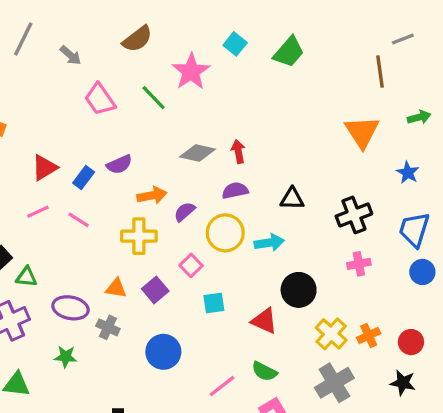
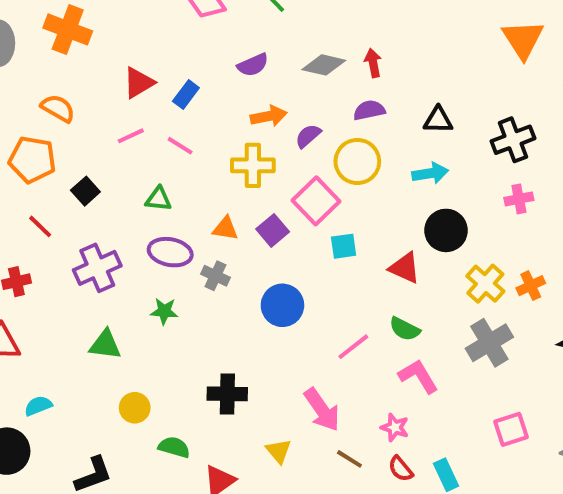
purple semicircle: (119, 164) -> (253, 65), moved
cyan arrow: (269, 243) -> (430, 173), moved
pink square: (191, 265) -> (316, 201), size x1.6
green triangle: (27, 277) -> (158, 199), moved

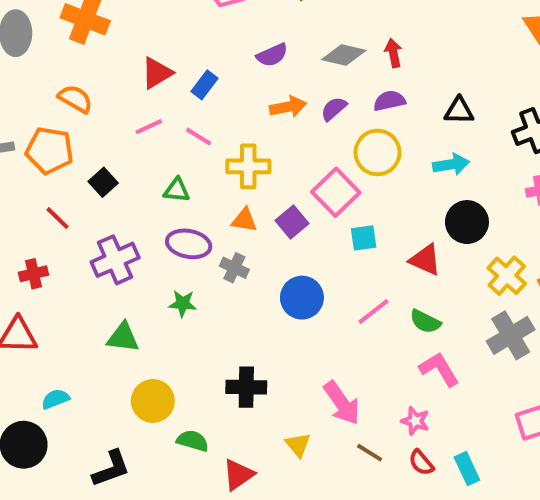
purple semicircle: (308, 136) -> (334, 109), moved
yellow cross: (253, 165) -> (248, 166), moved
pink line: (353, 347) -> (374, 312), moved
yellow circle: (135, 408) -> (153, 401), size x1.4

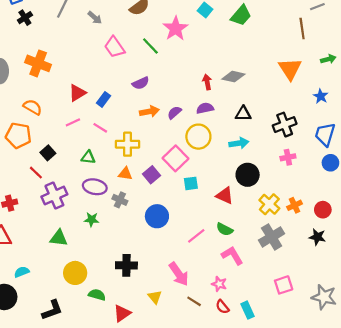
gray diamond: (344, 55) -> (233, 77), moved
red line: (57, 218) -> (36, 173), moved
pink line: (374, 312) -> (196, 236), moved

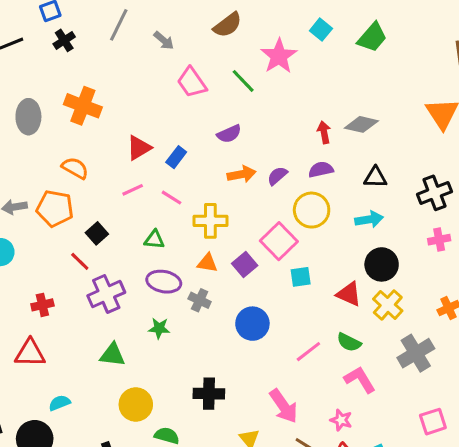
yellow cross: (269, 204) -> (388, 305), moved

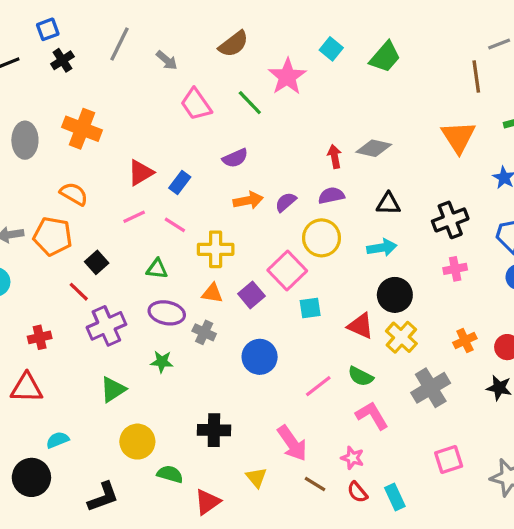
green triangle: (112, 355) -> (113, 389), turned -40

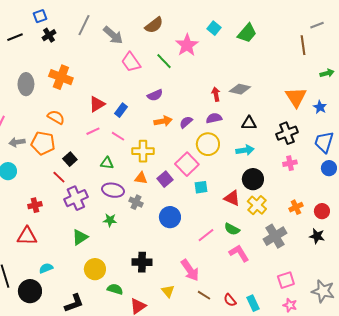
gray arrow: (167, 60) -> (113, 35), size x1.5
orange triangle: (458, 137) -> (296, 97), moved
pink star: (352, 458) -> (290, 305), moved

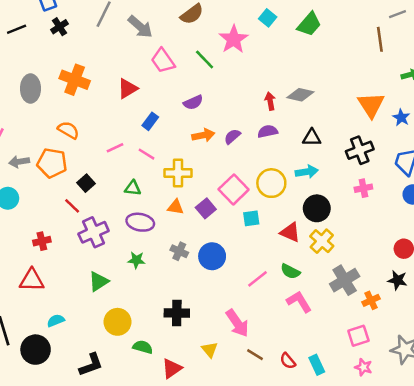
red triangle: (97, 104) -> (128, 89), moved
yellow circle: (208, 144) -> (271, 183), moved
gray cross: (136, 202) -> (179, 251), moved
orange cross: (296, 207) -> (371, 300), moved

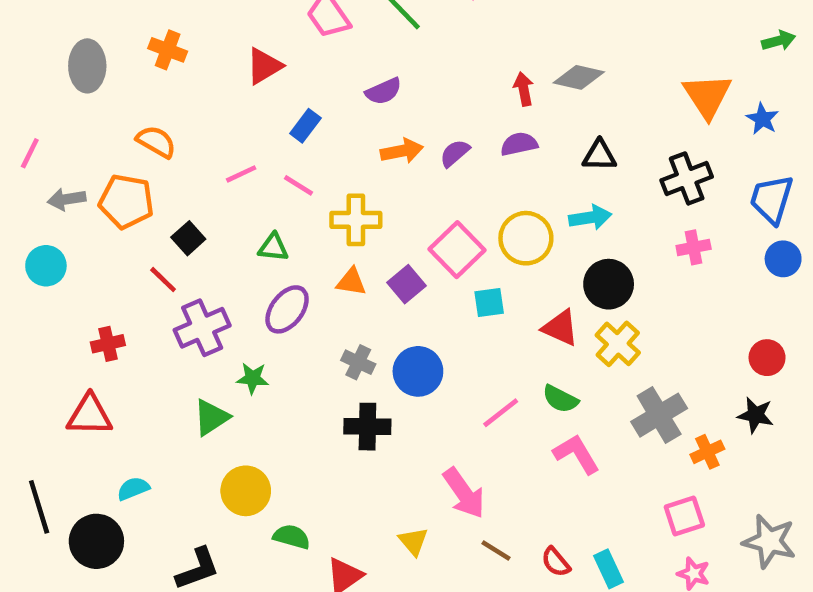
orange cross: (75, 80) -> (168, 50), size x0.7
purple ellipse: (140, 222) -> (287, 309), turned -64
green star: (136, 260) -> (253, 378), moved
black cross: (177, 313) -> (367, 427), moved

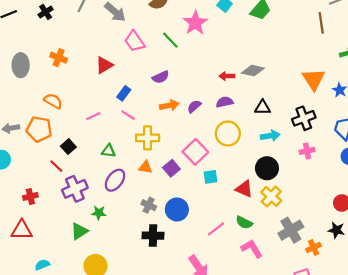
red arrow: (524, 89) -> (227, 76), turned -80
pink line: (299, 185) -> (128, 115), moved
cyan arrow: (590, 218) -> (270, 136), moved
yellow circle: (526, 238) -> (228, 134), moved

